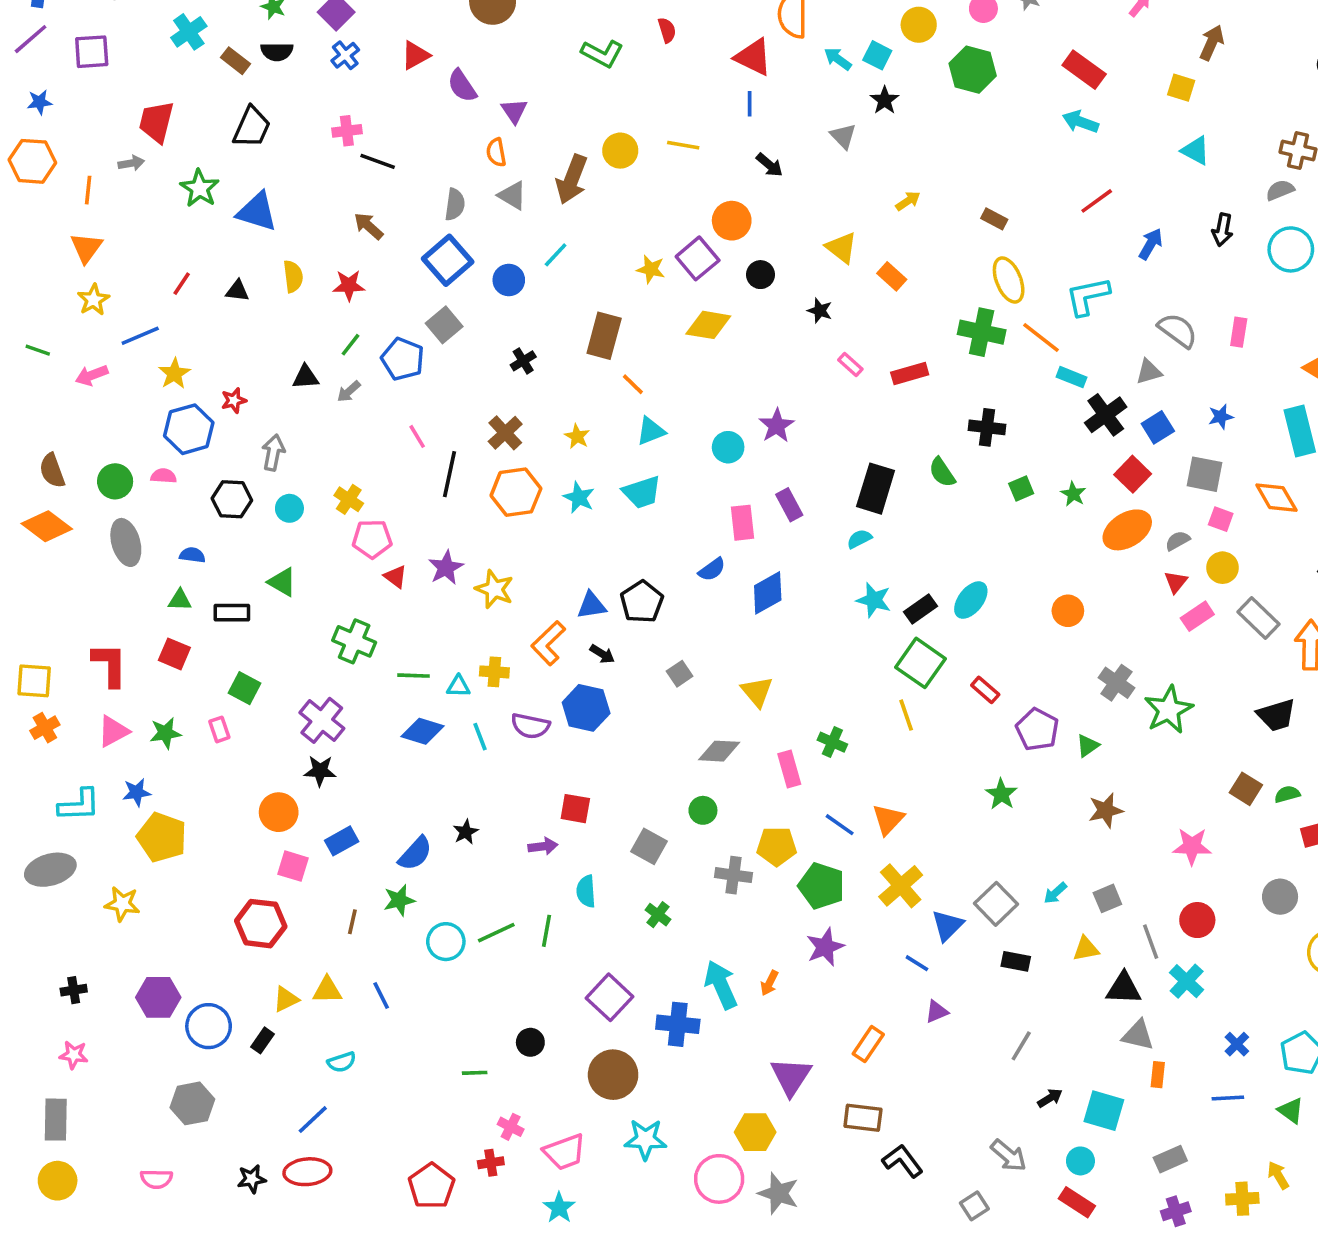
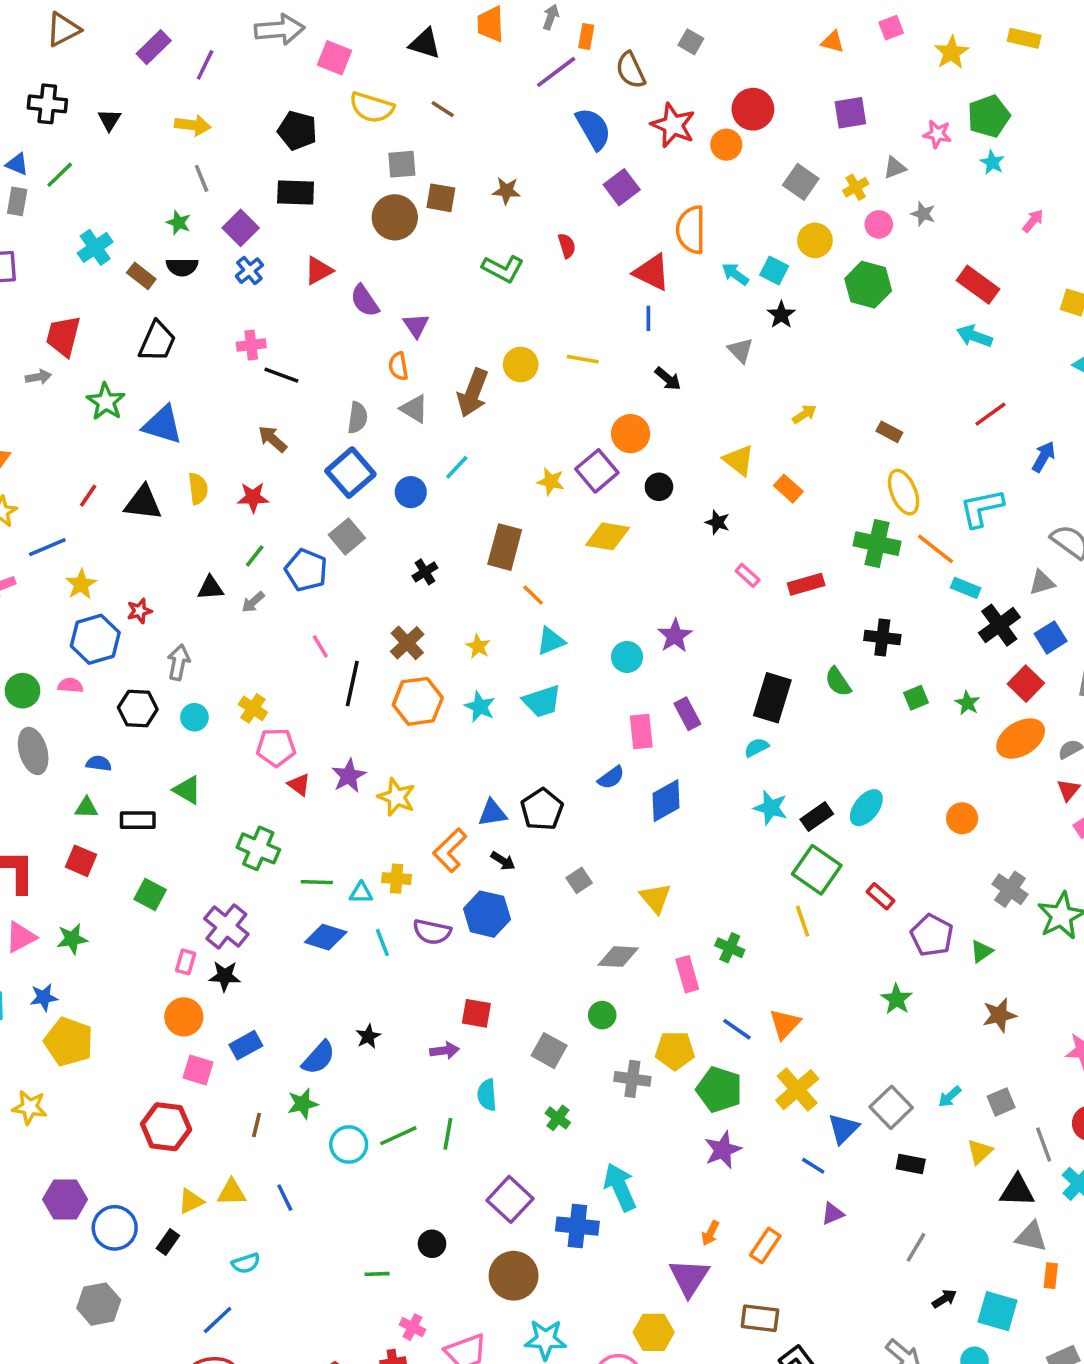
black triangle: (237, 291) -> (143, 503), size x1.6
pink rectangle: (219, 729) -> (186, 962), moved, turned 35
yellow triangle: (1086, 949) -> (980, 1152), turned -32
orange arrow: (769, 983) -> (710, 1233), moved

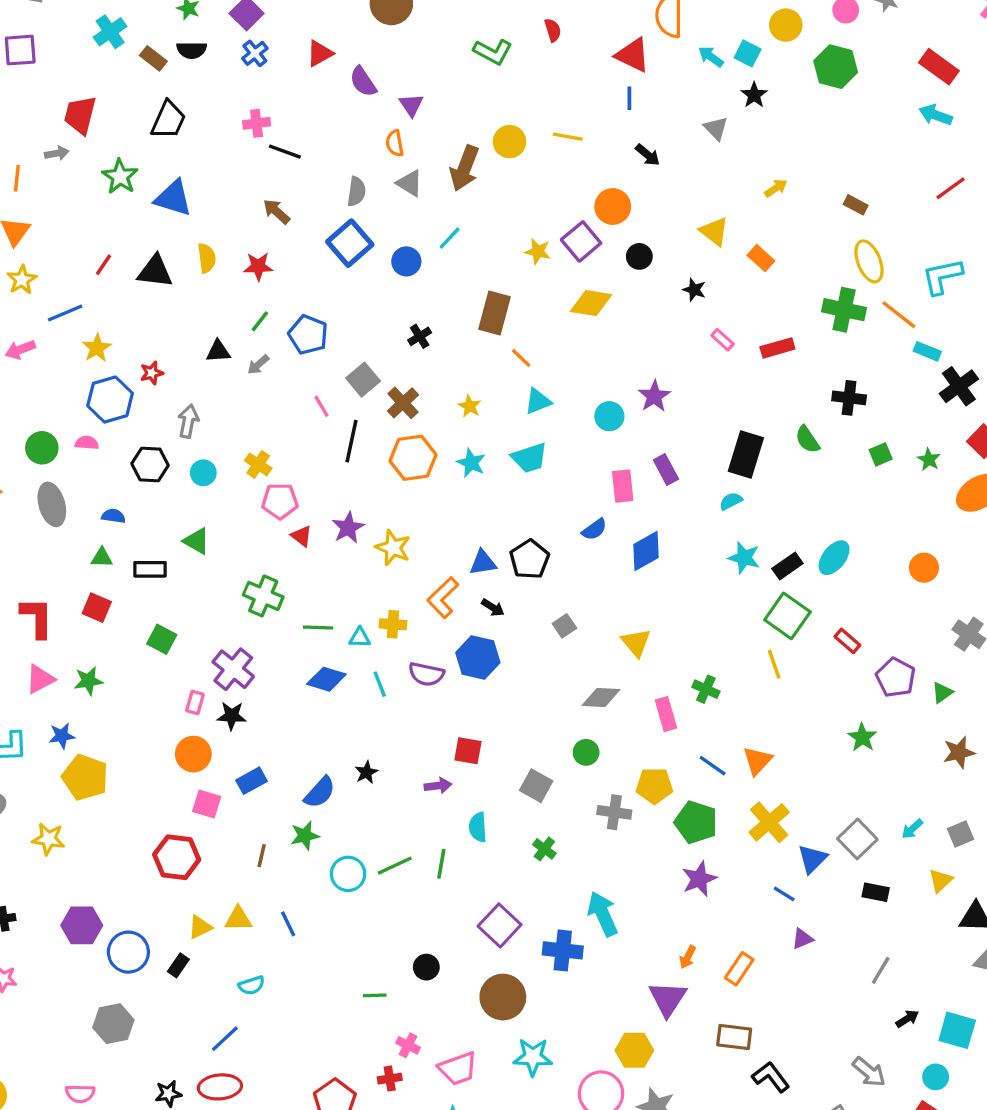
gray square: (347, 536) -> (363, 380), moved

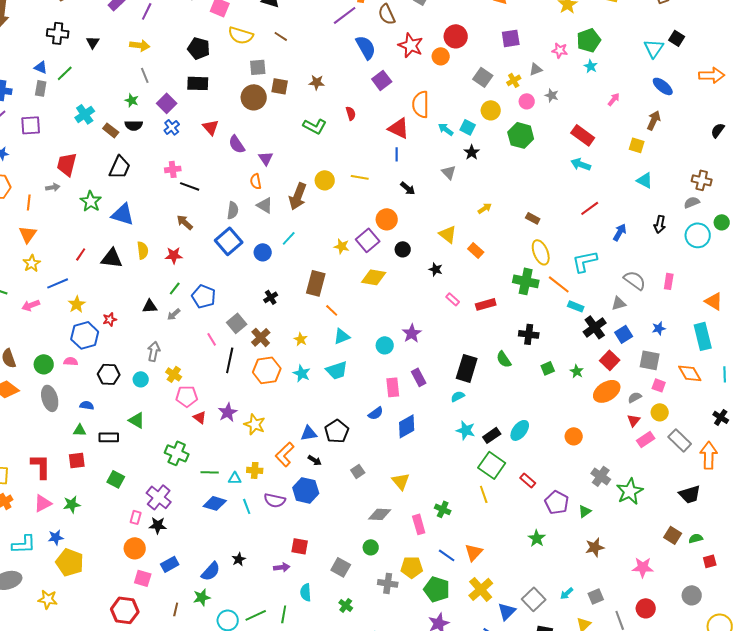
red triangle: (320, 53) -> (211, 127), turned -42
gray arrow: (188, 421) -> (154, 351), moved
red square: (97, 608) -> (77, 460), turned -30

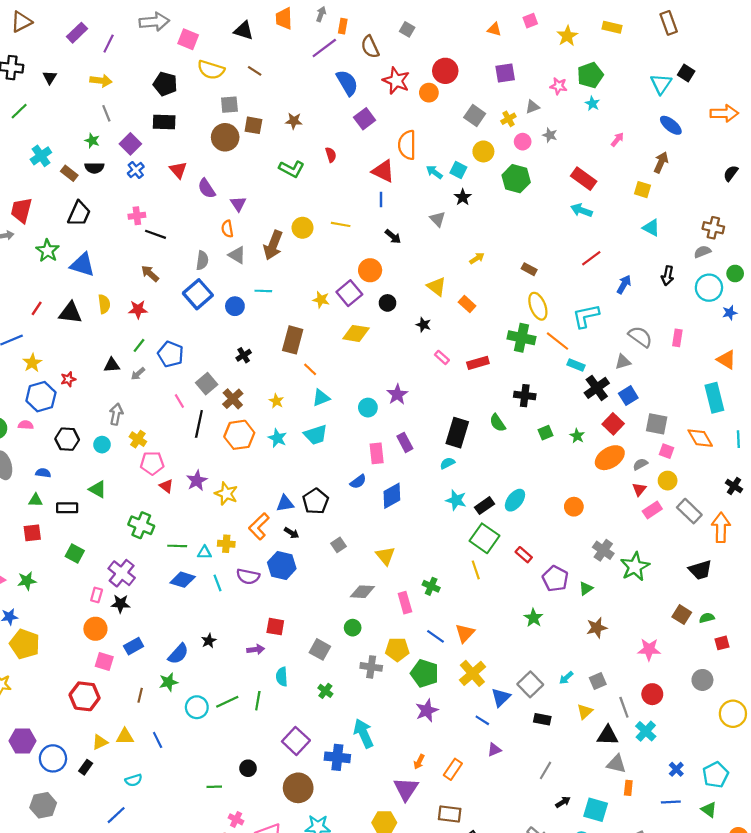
cyan line: (289, 238) -> (263, 291), turned 49
blue star: (659, 328) -> (730, 313), moved

